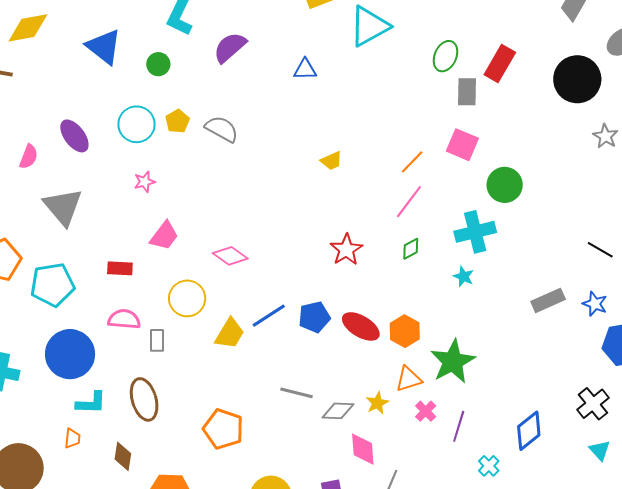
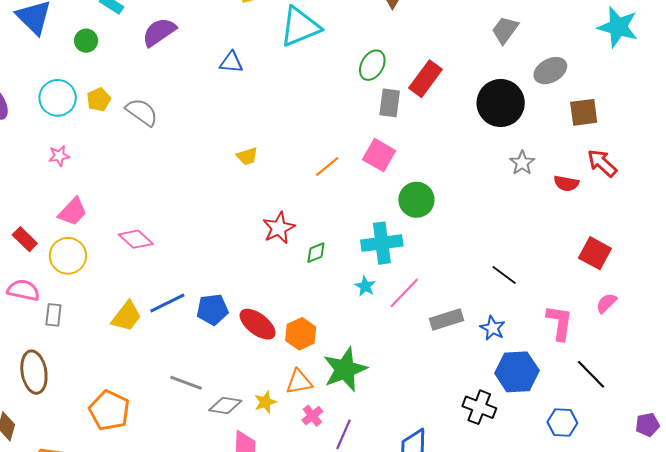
pink line: (409, 202) -> (404, 293), moved
red star: (346, 250) -> (279, 228), moved
red rectangle: (120, 268) -> (25, 239), turned 35
yellow circle: (187, 298) -> (68, 256), moved
black cross: (593, 404) -> (479, 407), moved, turned -36

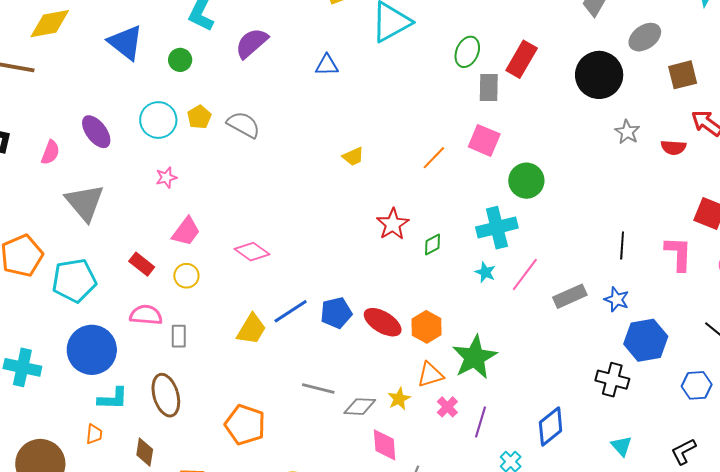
yellow circle: (68, 256) -> (186, 276), size x0.7
black line: (504, 275) -> (622, 245), turned 64
pink L-shape: (560, 323) -> (678, 254), moved

